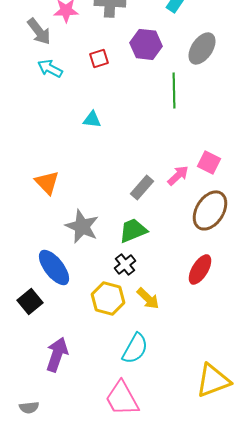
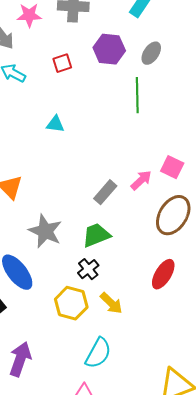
gray ellipse: (202, 48) -> (151, 53), moved, size x0.7

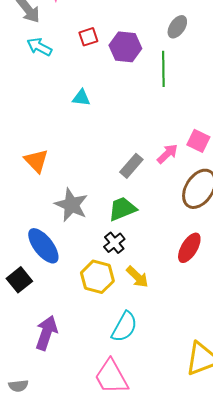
purple hexagon: (109, 49) -> (125, 47), moved

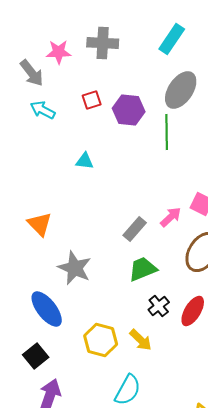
gray ellipse: (177, 27) -> (181, 90), size x1.6
green trapezoid: (122, 209) -> (143, 269), moved
black cross: (114, 243) -> (159, 306), moved
black square: (19, 280) -> (36, 356), moved

